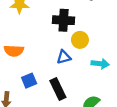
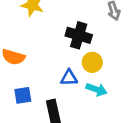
cyan arrow: (100, 64) -> (97, 89), moved

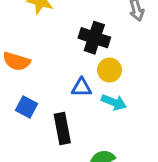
blue square: (23, 95) -> (26, 107), turned 36

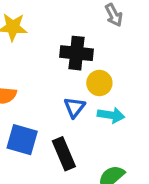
blue triangle: (82, 88) -> (74, 107), turned -40
blue square: (26, 107) -> (22, 140), size x1.4

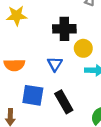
blue triangle: (74, 107) -> (55, 64), moved

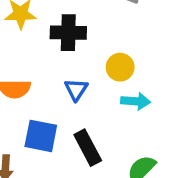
black cross: (64, 29) -> (68, 33), moved

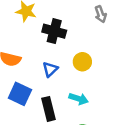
cyan arrow: (136, 101) -> (79, 99), moved

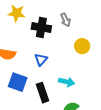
gray arrow: (101, 14) -> (66, 20), moved
yellow circle: (82, 62) -> (82, 46), moved

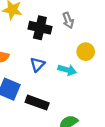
cyan arrow: (67, 82) -> (67, 70), moved
black rectangle: (42, 93) -> (37, 103), turned -54

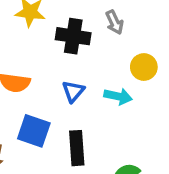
black rectangle: (37, 103) -> (77, 148), turned 70

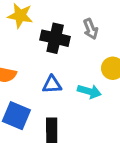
blue triangle: (73, 91) -> (52, 85), turned 42

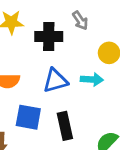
blue triangle: (52, 85) -> (55, 81), size x1.4

